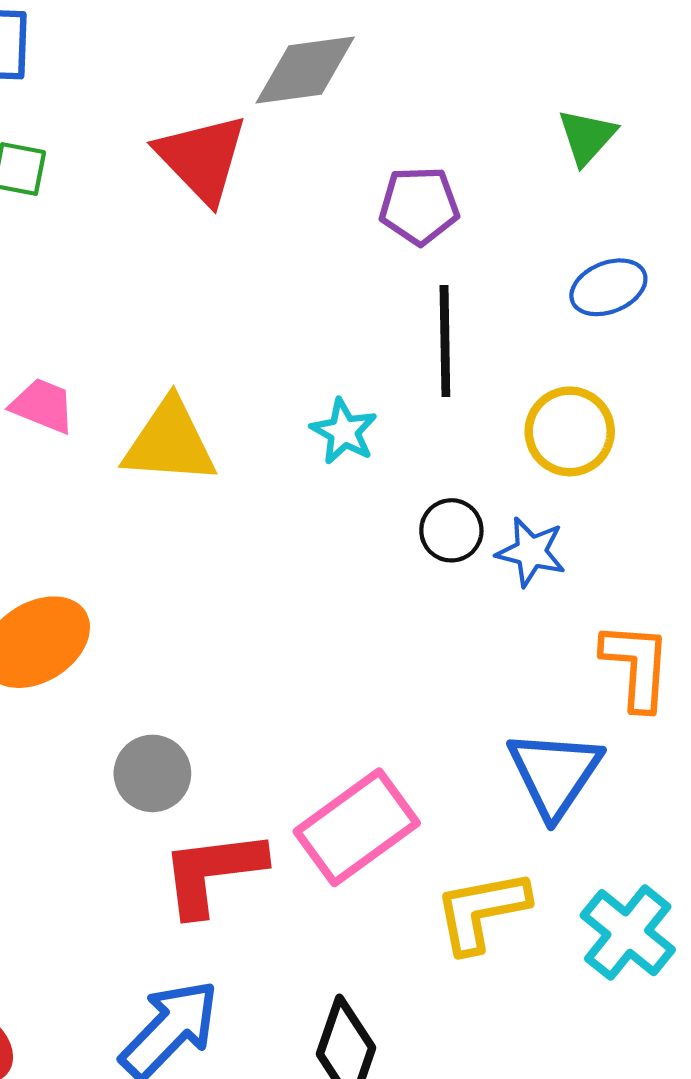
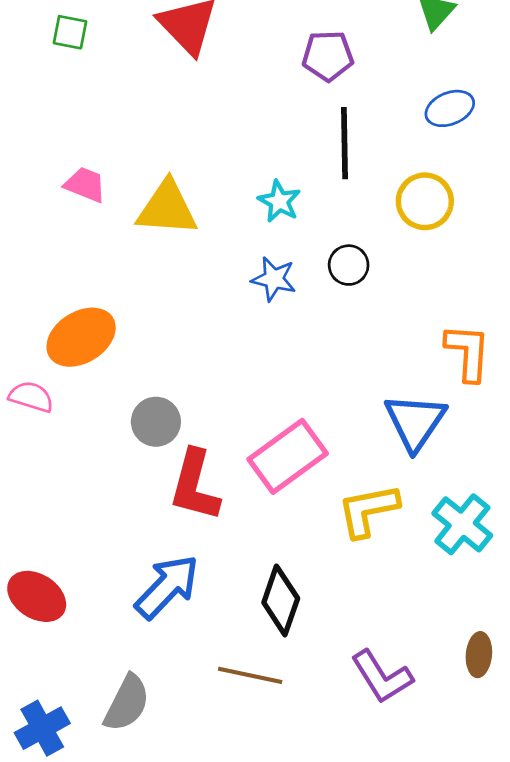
blue star: (531, 552) -> (274, 279), moved
red L-shape: (213, 872) -> (195, 485), turned -68

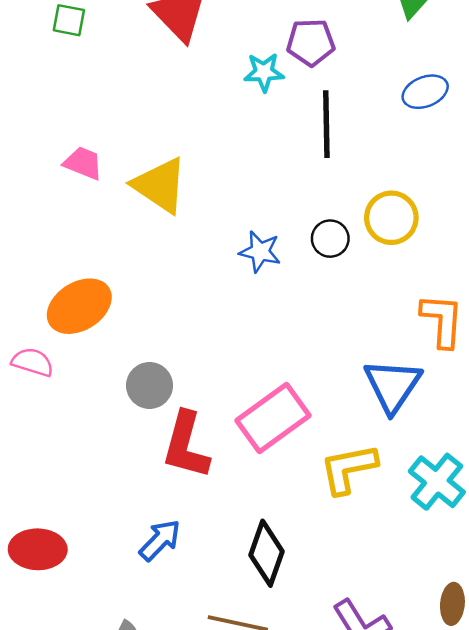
cyan star: (279, 201) -> (264, 72), moved, turned -30
yellow circle: (425, 201) -> (391, 218), moved
yellow triangle: (167, 208) -> (160, 185), turned 30
blue arrow: (167, 587) -> (160, 540), size x0.7
red ellipse: (37, 596) -> (38, 549), turned -32

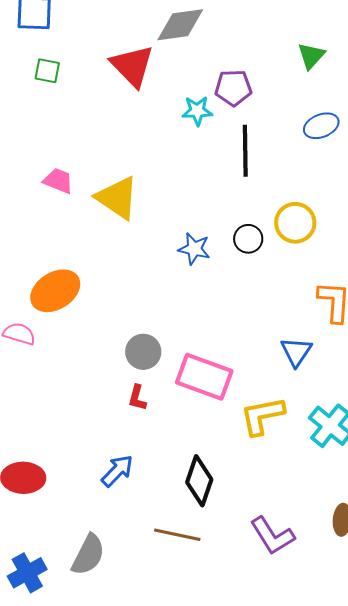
gray circle: (150, 385) -> (143, 352), moved
blue triangle: (393, 385) -> (296, 352), size x0.7
pink rectangle: (273, 418) -> (204, 377), turned 56
red L-shape: (186, 445) -> (137, 398), size x0.5

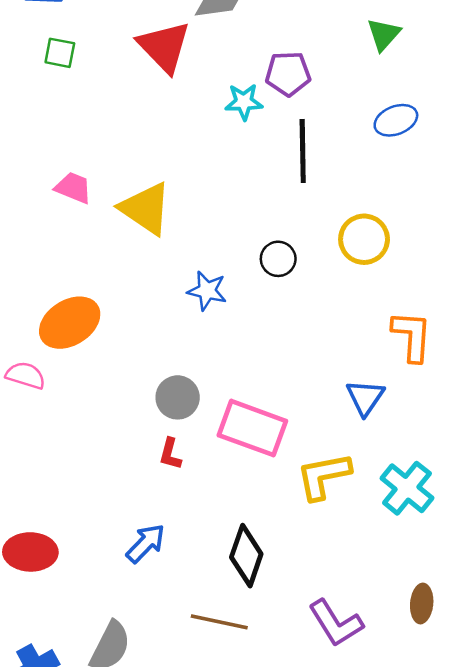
black circle: (248, 239) -> (278, 259), moved
blue star: (194, 249) -> (207, 291), moved

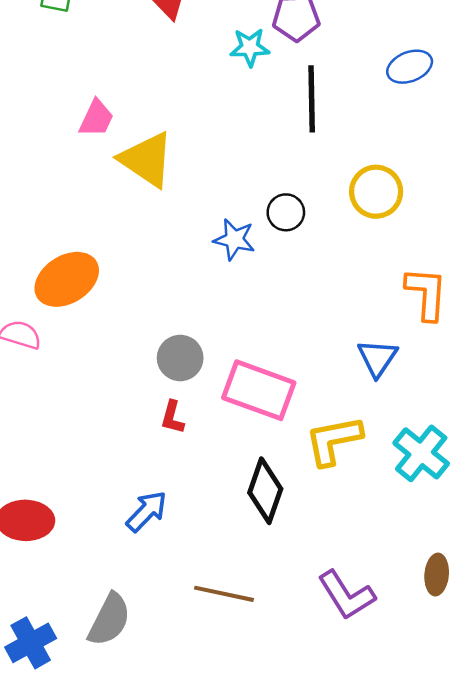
pink trapezoid: (73, 188) -> (96, 118), moved, turned 93
blue star: (207, 291) -> (234, 239), moved
black diamond: (246, 556) -> (265, 491), moved

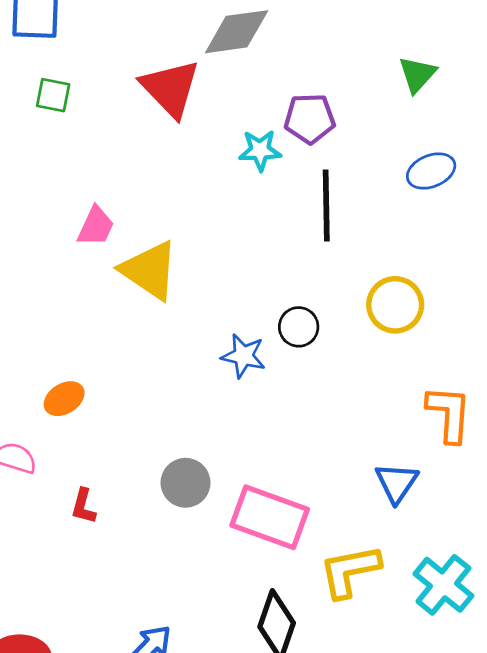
orange ellipse: (67, 279) -> (64, 399), size x0.6
red L-shape: (172, 417) -> (83, 506), moved

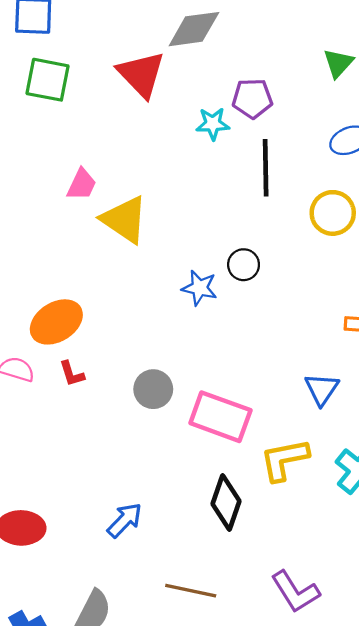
green square: (53, 95) -> (48, 80), size x1.6
yellow circle: (395, 305) -> (333, 213), moved
orange ellipse: (64, 399) -> (56, 322), size x1.6
red L-shape: (83, 506) -> (72, 374), moved, turned -32

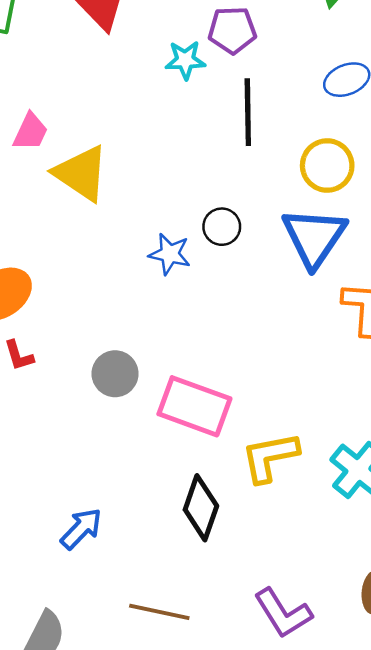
blue triangle: (322, 389) -> (314, 237), moved, size x1.6

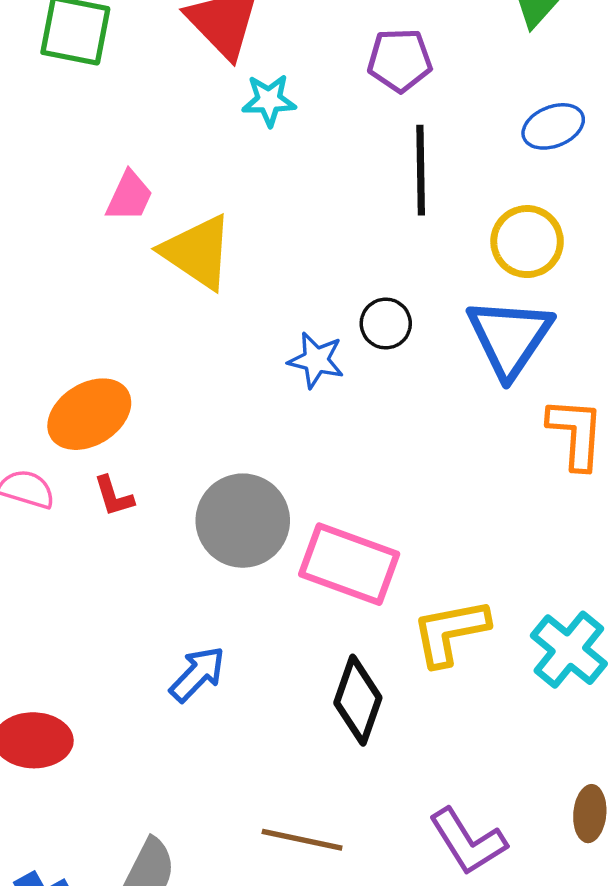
cyan star: (185, 60) -> (269, 100), moved
gray circle: (115, 374) -> (243, 521), size x1.5
blue arrow: (81, 529) -> (197, 674), moved

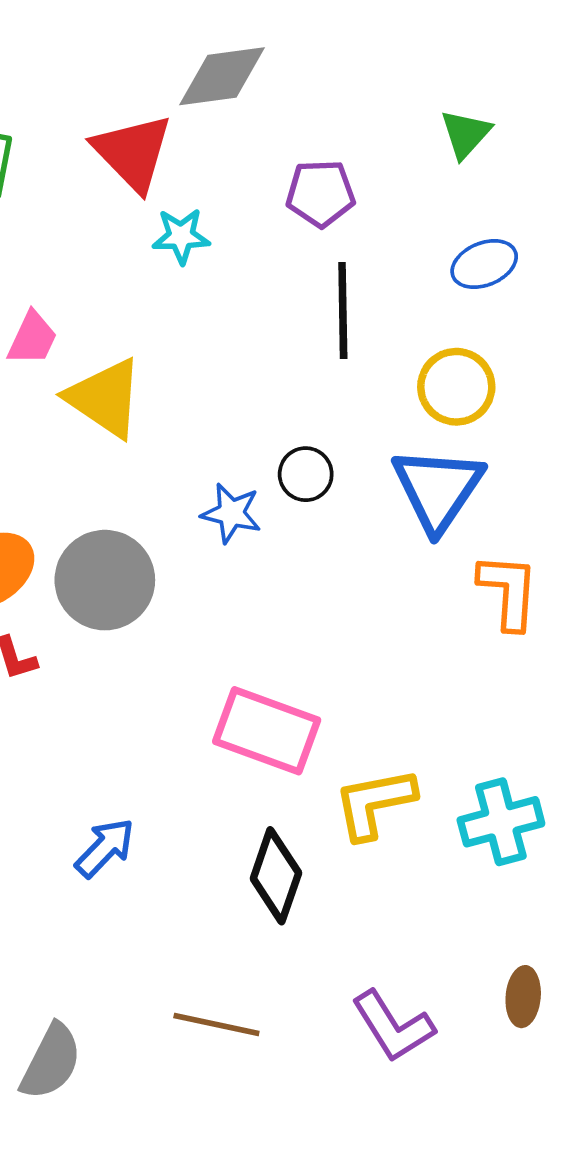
gray circle: (243, 521) -> (105, 580), moved
cyan cross: (569, 650) -> (501, 822), turned 36

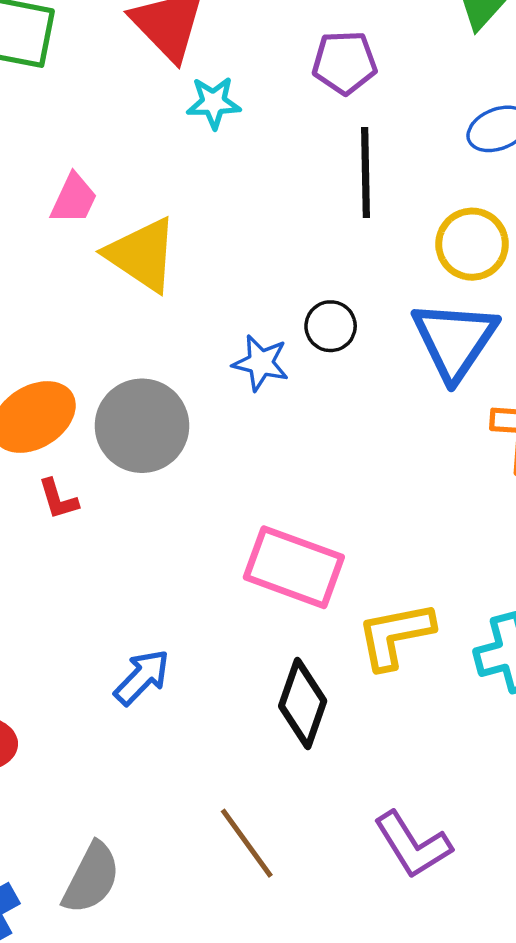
brown line: (216, 1024) -> (247, 843), turned 42

